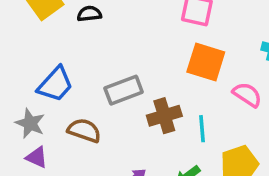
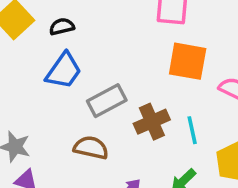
blue trapezoid: (55, 84) -> (64, 71), moved
brown semicircle: (84, 130) -> (91, 148), moved

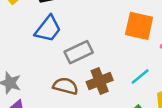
brown cross: (152, 122) -> (100, 81), moved
cyan line: (192, 130) -> (140, 76), turned 60

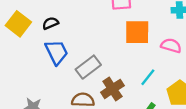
blue trapezoid: (48, 29) -> (57, 52), turned -52

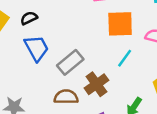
cyan line: (148, 77) -> (125, 58), moved

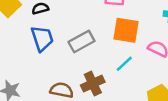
gray rectangle: (70, 62) -> (82, 41), moved

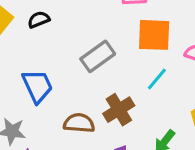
blue trapezoid: (42, 38) -> (37, 86), moved

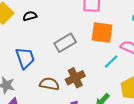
cyan line: (157, 79) -> (111, 61), moved

